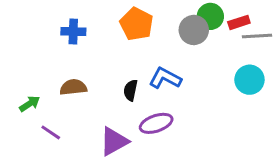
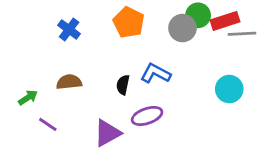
red rectangle: (239, 22) -> (225, 21), size x1.4
blue cross: (73, 31) -> (69, 29), turned 35
cyan circle: (249, 80) -> (229, 89), moved

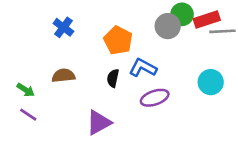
orange pentagon: (129, 22) -> (118, 40), moved
green arrow: (28, 98) -> (26, 90), turned 66
purple ellipse: (147, 116) -> (155, 98), moved
purple line: (48, 124) -> (28, 115), moved

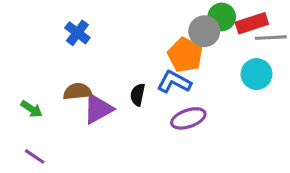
orange pentagon: (118, 40) -> (185, 55), moved
cyan circle: (211, 82) -> (257, 74), moved
purple line: (28, 115) -> (35, 156), moved
purple triangle: (99, 122) -> (98, 109), moved

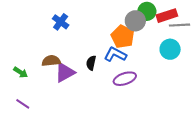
blue cross: (77, 33) -> (61, 22), moved

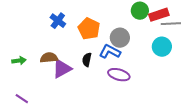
gray circle: (135, 21) -> (120, 38), moved
orange pentagon: (123, 37) -> (89, 29), moved
green arrow: (21, 72) -> (19, 61), moved, turned -40
purple ellipse: (125, 79) -> (119, 75), turned 35

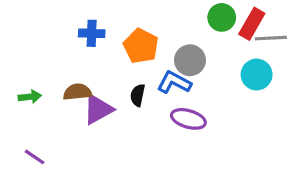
red rectangle: (159, 15) -> (252, 24), turned -42
blue cross: (58, 21) -> (92, 33), turned -35

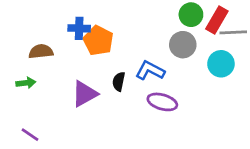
orange pentagon: (141, 46) -> (98, 41), moved
gray circle: (190, 60) -> (183, 45), moved
brown semicircle: (77, 92) -> (41, 51), moved

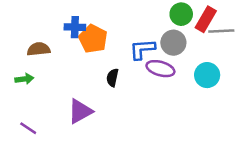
cyan circle: (221, 64) -> (207, 75), moved
blue L-shape: (150, 71) -> (142, 49), moved, turned -32
purple triangle: (85, 94) -> (80, 111), moved
purple ellipse: (162, 102) -> (160, 69), moved

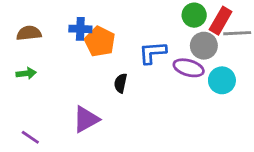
gray circle: (173, 43) -> (204, 46), moved
brown semicircle: (39, 49) -> (29, 33), moved
purple ellipse: (160, 69) -> (189, 68), moved
green arrow: (24, 79) -> (26, 73), moved

